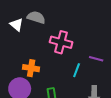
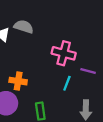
pink cross: (61, 42) -> (64, 53), moved

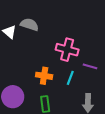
orange cross: (18, 81) -> (44, 76), moved

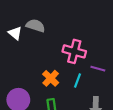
orange cross: (44, 76) -> (51, 78), turned 35

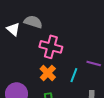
pink cross: (74, 51) -> (51, 47), moved

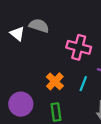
pink cross: (51, 47) -> (79, 47), moved

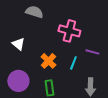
white triangle: (17, 34) -> (18, 44), moved

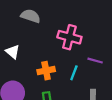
orange cross: (48, 61) -> (46, 71), turned 35

